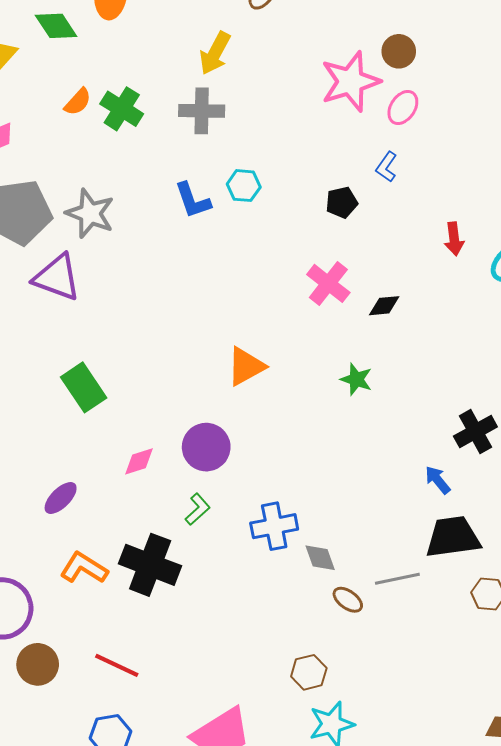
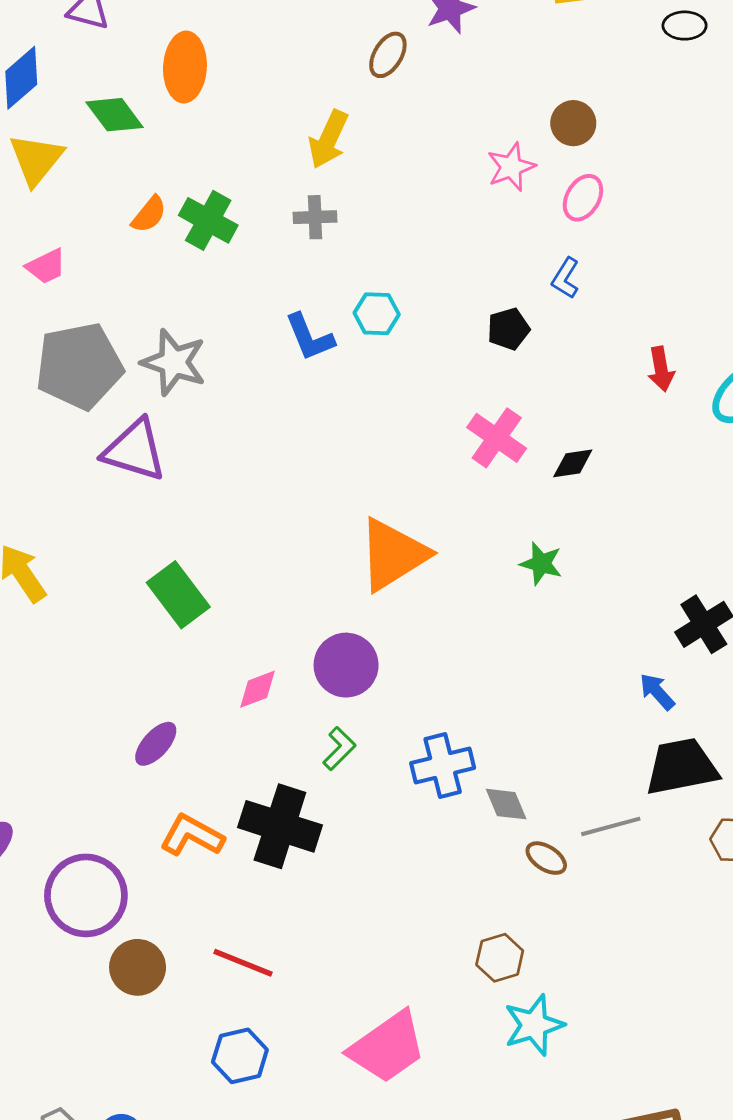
pink star: (350, 81) -> (511, 167), size x0.6
gray cross: (202, 111) -> (315, 217), size x0.7
orange triangle: (246, 366) -> (393, 555), size x1.4

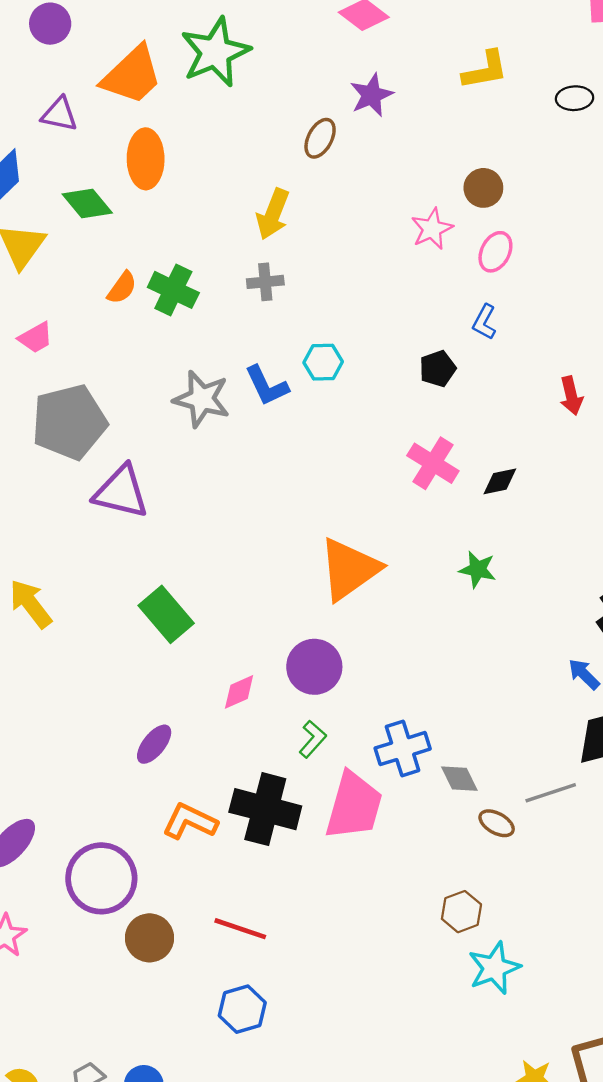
gray star: (174, 362) -> (202, 399), moved
pink trapezoid: (387, 1047) -> (354, 806), moved, turned -36

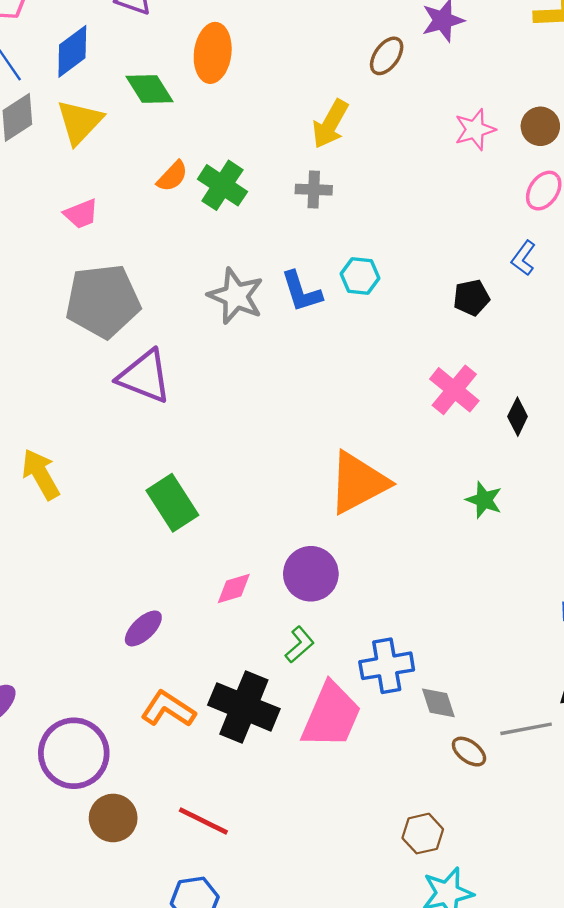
pink star: (432, 229) -> (475, 130), moved
black diamond: (500, 481) -> (518, 417), turned -60

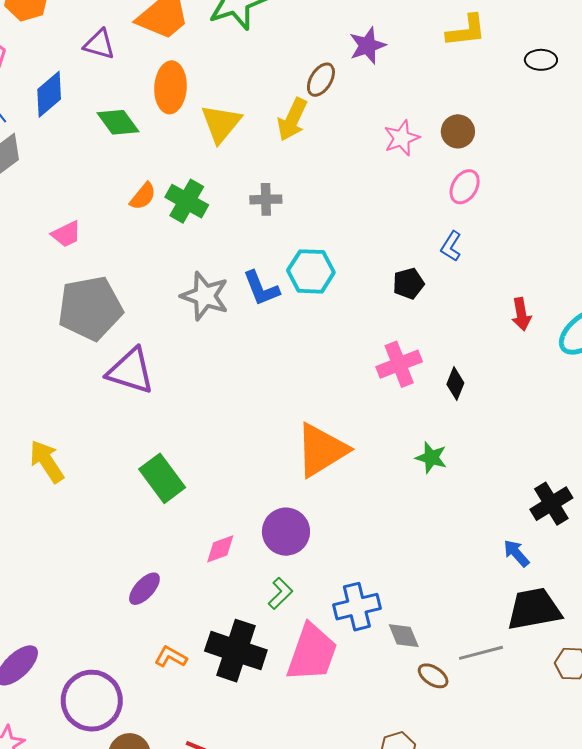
yellow triangle: (80, 122) -> (221, 123), moved
yellow arrow: (330, 124) -> (292, 119), moved
cyan hexagon: (360, 276) -> (311, 271), size x1.4
pink cross: (454, 390) -> (399, 364), turned 33
orange L-shape: (168, 709) -> (171, 657), size x0.7

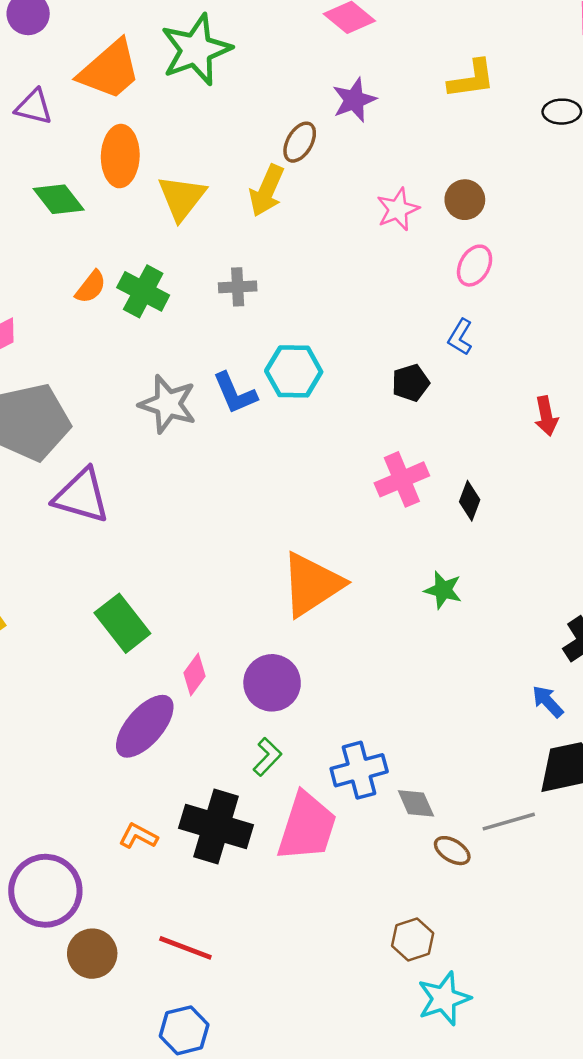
pink diamond: (220, 549) -> (195, 674), moved, turned -32
purple ellipse: (144, 589) -> (145, 726), moved, size x1.6

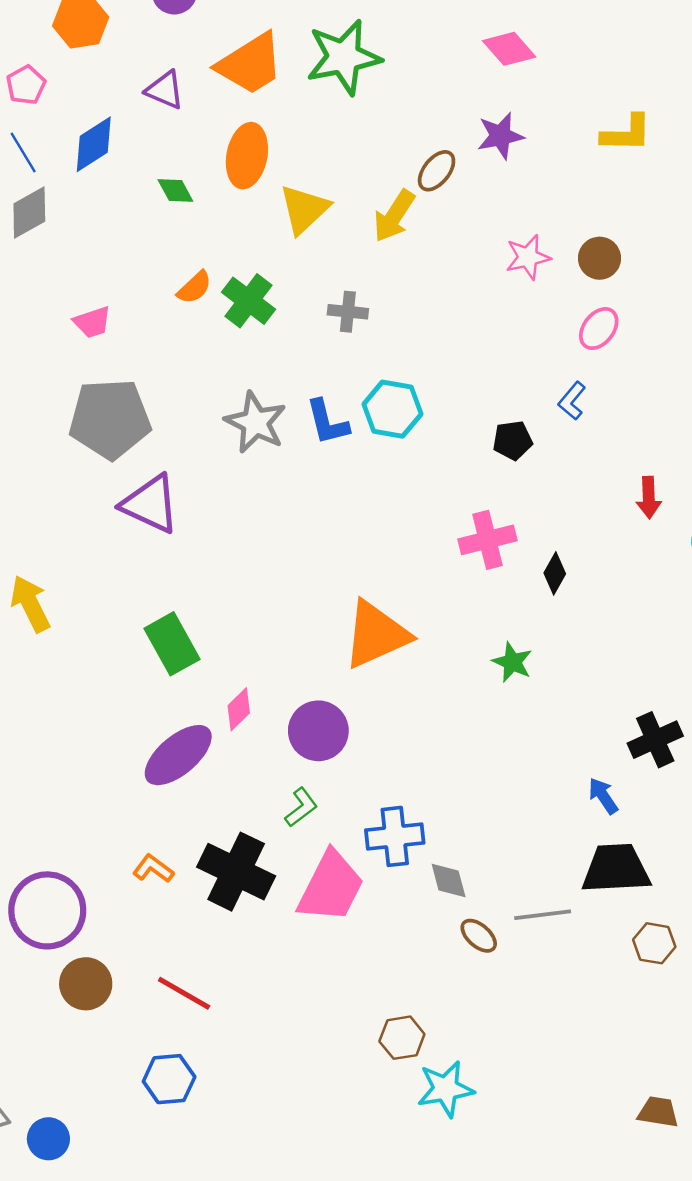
green diamond: (59, 199) -> (175, 191), size x0.7
brown hexagon: (413, 940) -> (402, 1038), moved

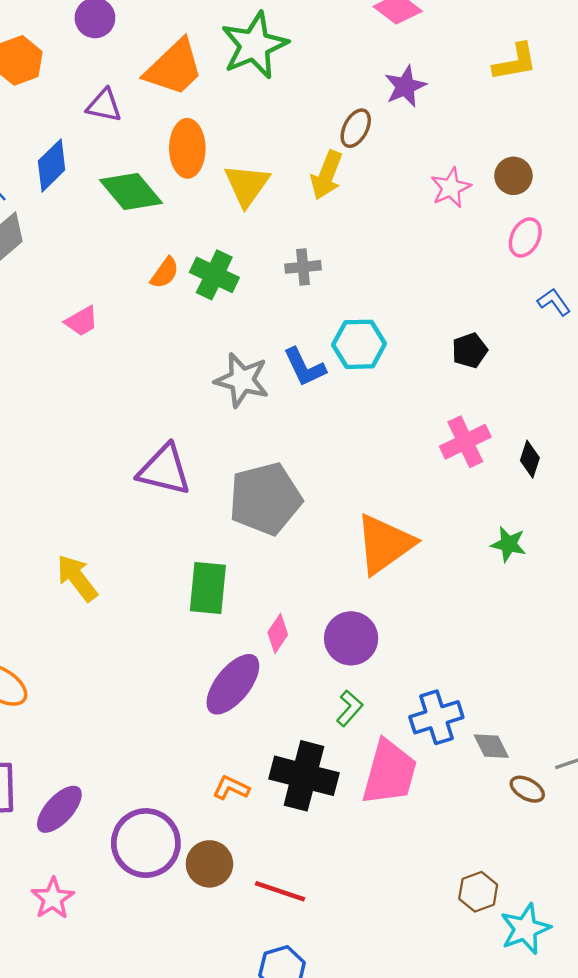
green diamond: (175, 191) -> (131, 191), size x1.8
blue L-shape: (572, 401) -> (554, 302), moved, turned 116
gray pentagon: (110, 419) -> (265, 499), moved
green rectangle: (172, 644) -> (208, 588), turned 46
brown circle: (86, 984) -> (209, 864), moved

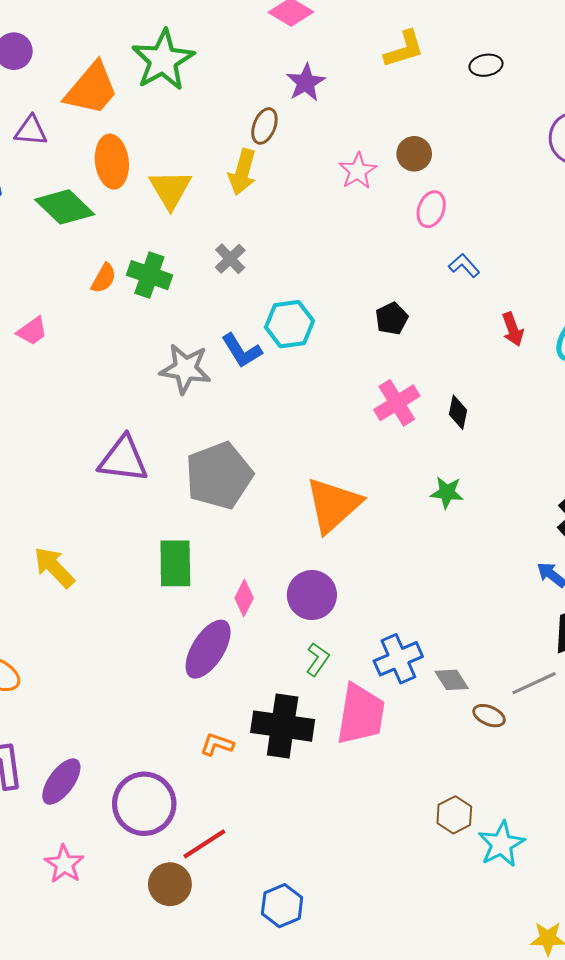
gray cross: (303, 267) -> (230, 259), turned -32
brown circle: (209, 864) -> (170, 884), moved
red line: (280, 891) -> (204, 844), moved, turned -45

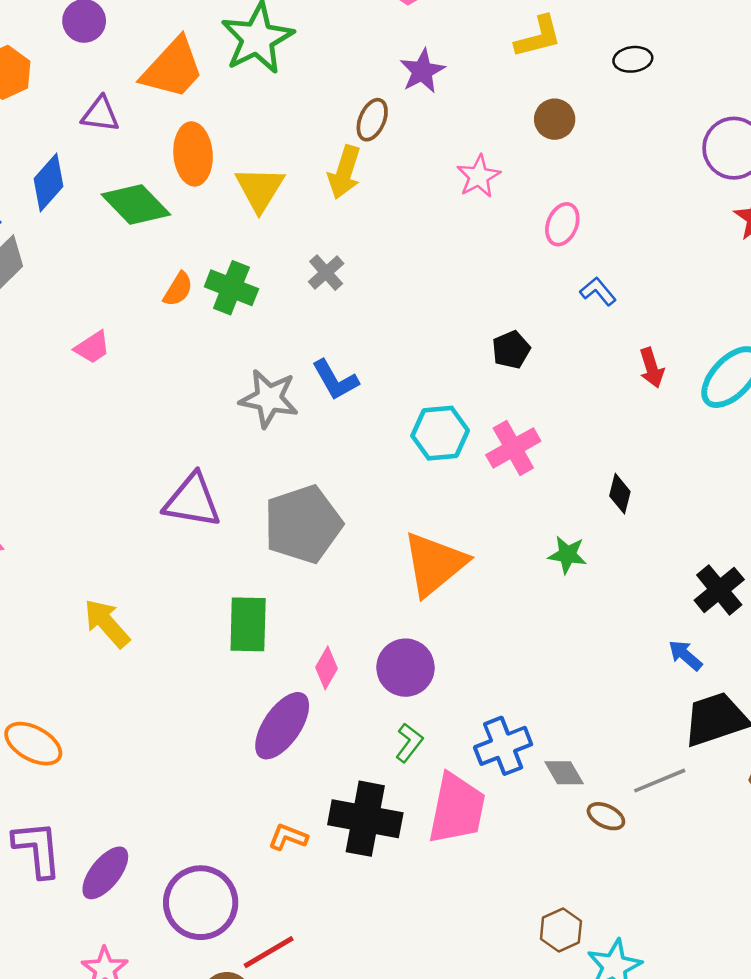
brown circle: (414, 154) -> (555, 119), moved
cyan hexagon: (289, 324) -> (440, 433), moved
black diamond: (458, 412) -> (620, 494), moved

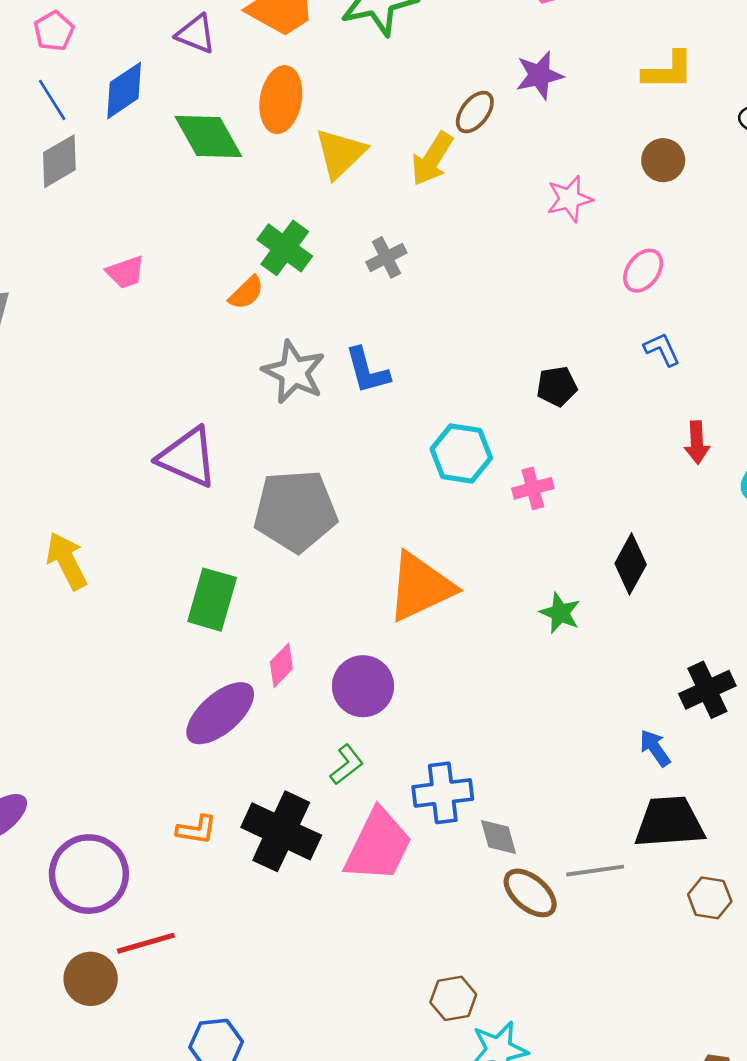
orange semicircle: (178, 289) -> (246, 293), moved
pink cross: (513, 448) -> (533, 488), size x0.7
black diamond: (620, 494) -> (631, 564), size x1.4
brown ellipse: (606, 816) -> (530, 893), size x1.4
orange L-shape: (288, 837) -> (197, 830), turned 153

